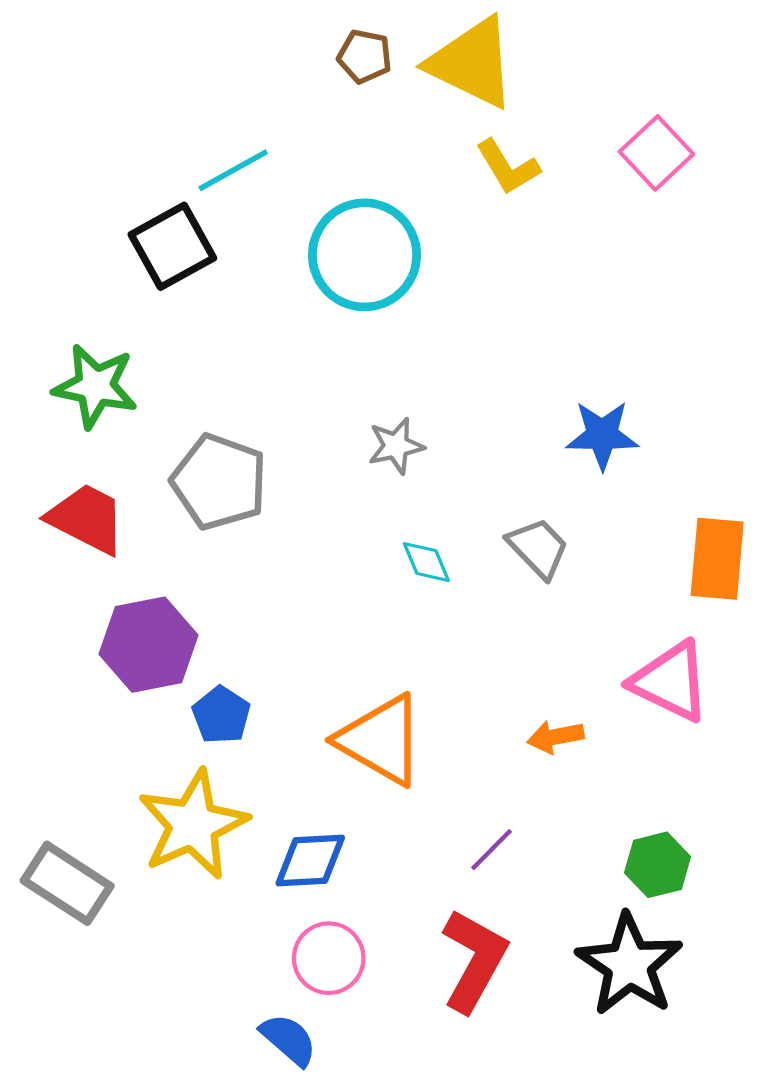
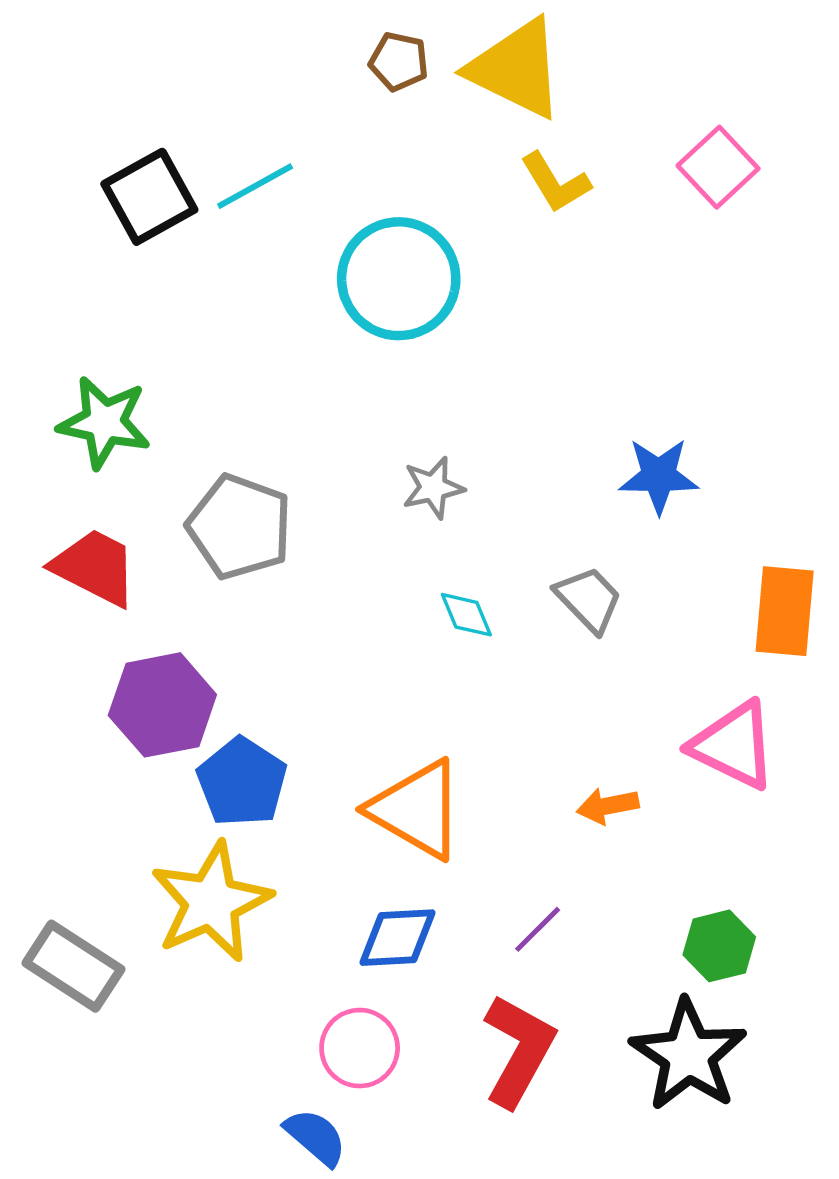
black square: (172, 246) -> (149, 197), moved
blue pentagon: (221, 715) -> (242, 782), size x1.4
blue diamond: (310, 860) -> (398, 938), moved

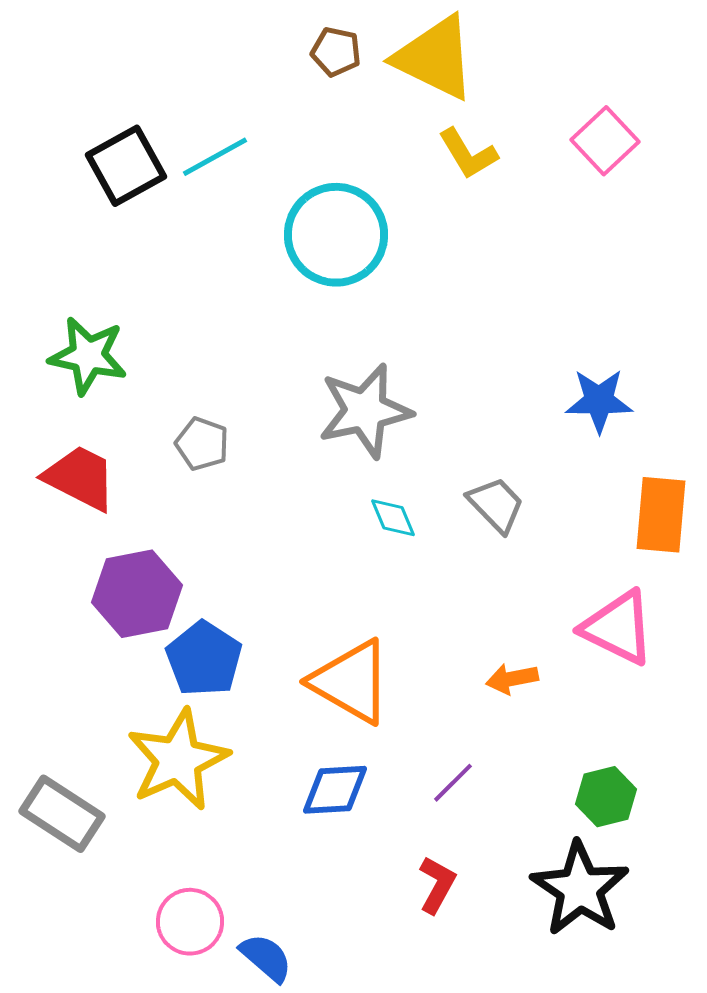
blue star: (659, 476) -> (599, 401), moved
gray star: (433, 488) -> (365, 411), size x1.8
gray pentagon: (240, 527) -> (202, 444), size x0.6
pink circle: (360, 1048) -> (190, 922), moved
red L-shape: (519, 1050) -> (437, 885), size x0.6

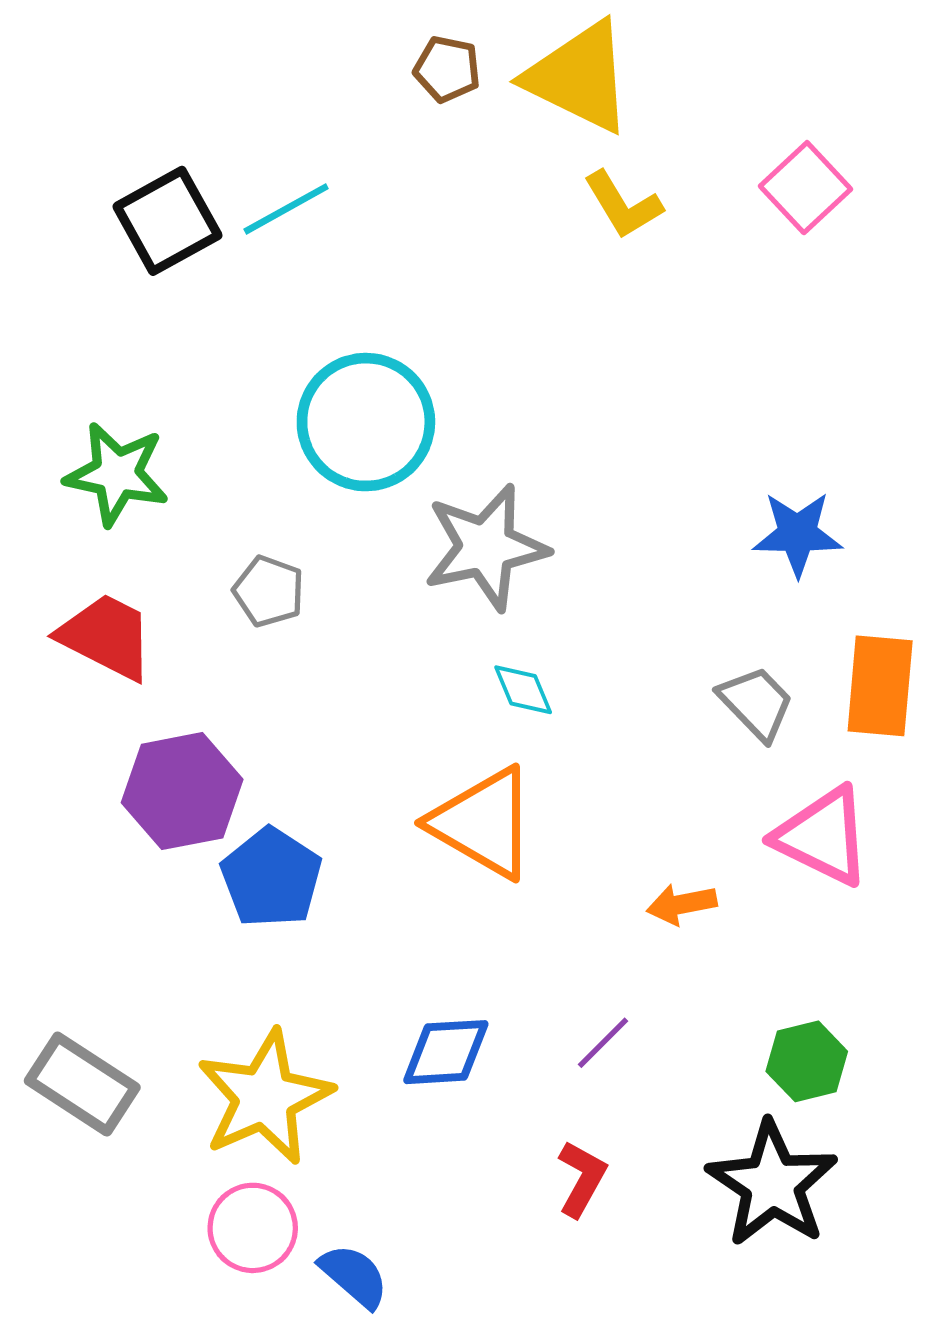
cyan circle: (336, 235) -> (366, 422), moved
gray trapezoid: (496, 505) -> (756, 703), moved
orange triangle: (351, 682) -> (483, 823), moved
yellow star: (178, 760) -> (265, 1097), moved

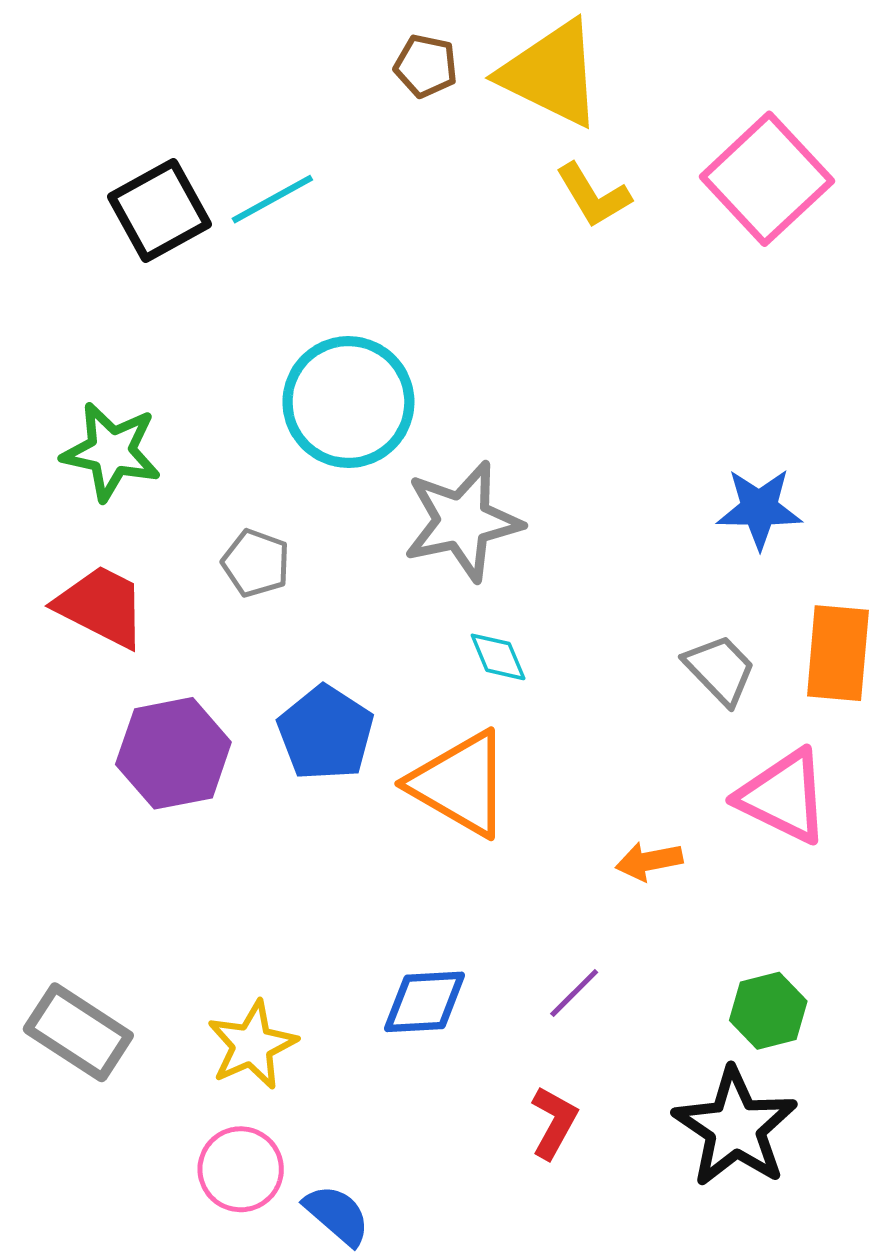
pink square: (805, 188) -> (767, 179), size x1.5
blue pentagon: (271, 878) -> (326, 733), moved
yellow star: (265, 1097) -> (252, 1045), size x0.7

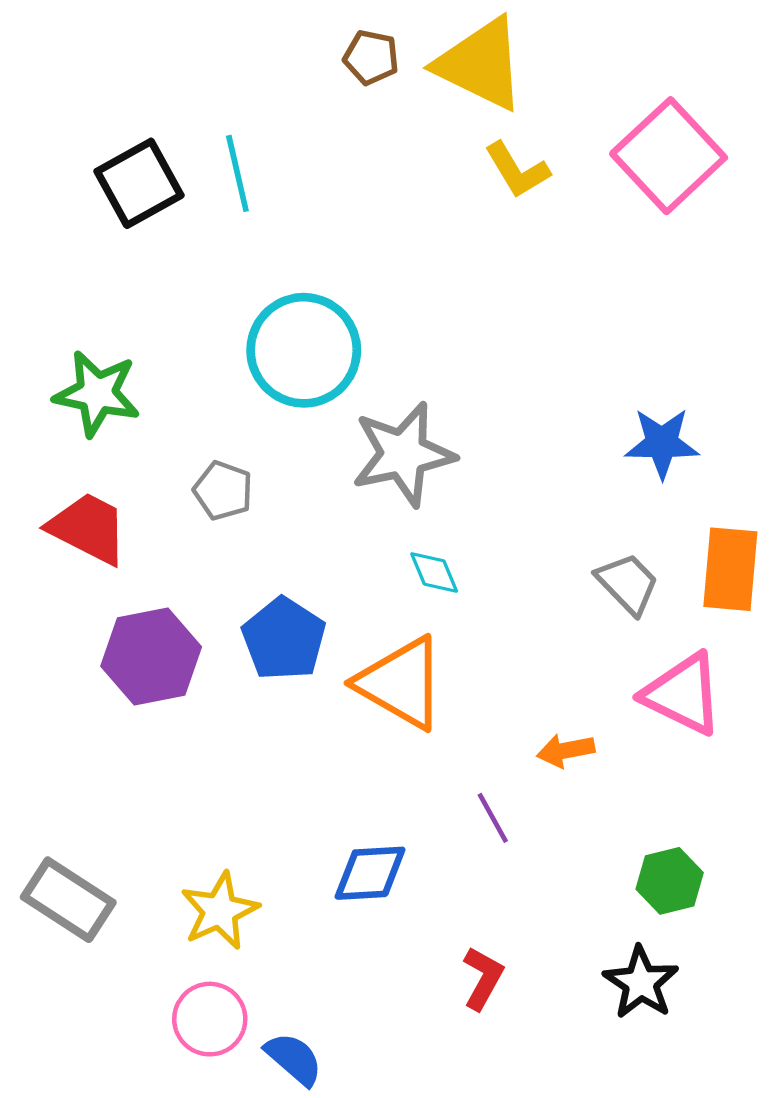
cyan line: (272, 199) -> (237, 173), turned -74
purple line: (574, 993) -> (493, 818), moved, turned -74
black star: (735, 1127) -> (641, 983), size x0.7

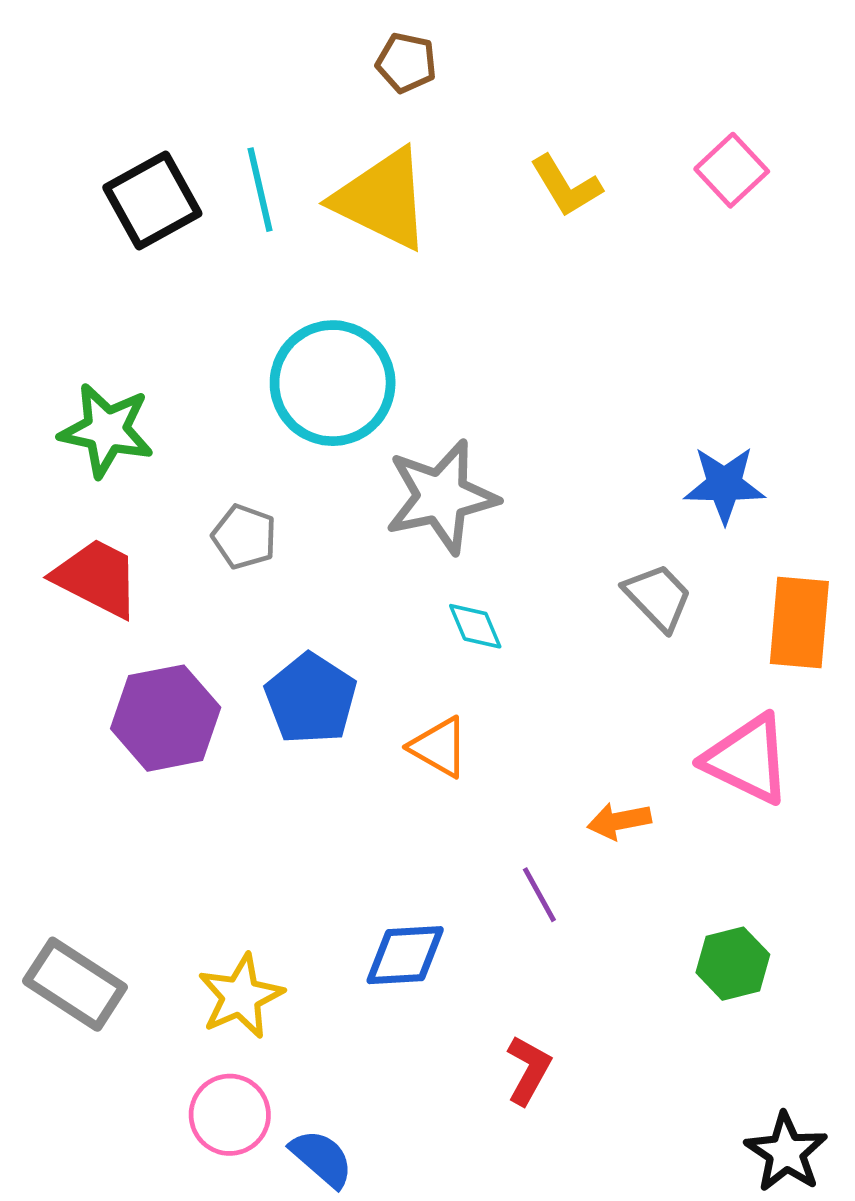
yellow triangle: (481, 64) -> (382, 199), moved
pink square: (669, 156) -> (732, 170), size x0.6
gray trapezoid: (628, 584) -> (658, 597), moved
orange triangle: (401, 683) -> (439, 747), size x0.6
black star: (641, 983) -> (786, 1152), moved

